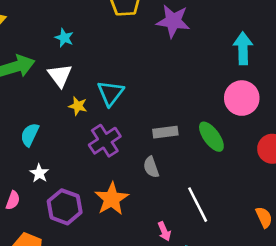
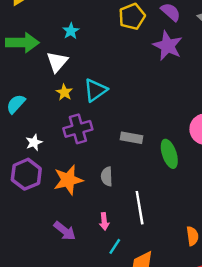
gray semicircle: (151, 167) -> (107, 177), moved
white star: (39, 173) -> (34, 142), moved

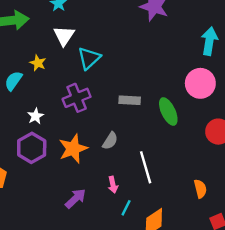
white triangle: (57, 62) -> (64, 36), moved
yellow star: (64, 92) -> (38, 63), moved
gray semicircle: (107, 177) -> (110, 141), turned -138
purple arrow: (65, 231) -> (76, 198), turned -75

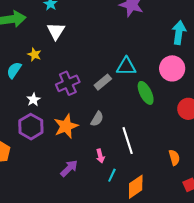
cyan triangle: (89, 58) -> (126, 66), moved, turned 45
gray rectangle: (130, 100) -> (103, 82), moved, turned -42

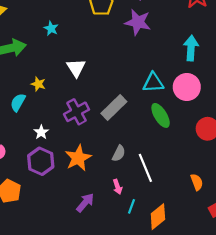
white triangle: (56, 31) -> (76, 68), moved
cyan triangle: (126, 66) -> (153, 83), moved
gray rectangle: (103, 82) -> (114, 107), size x1.4
gray semicircle: (97, 119) -> (119, 153), moved

